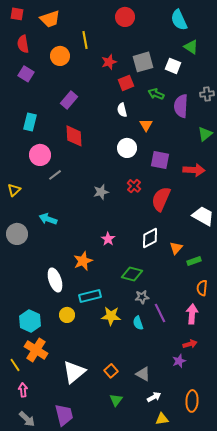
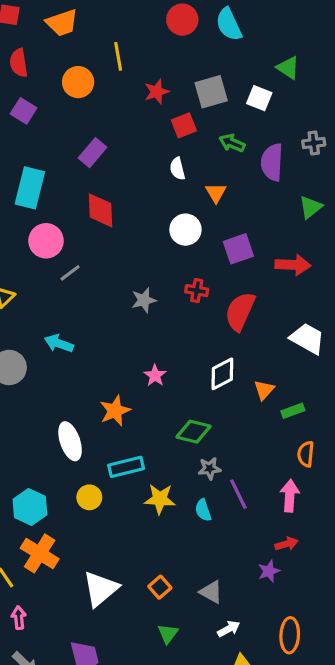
cyan semicircle: (179, 20) -> (229, 24), moved
cyan rectangle: (30, 122) -> (30, 188), size x1.4
purple square: (160, 160) -> (238, 249), turned -30
red cross: (134, 186) -> (197, 291), turned -32

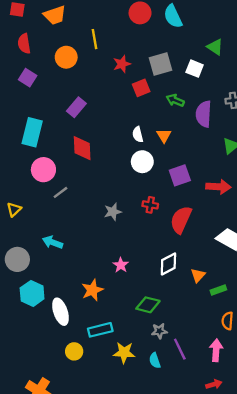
white semicircle: (177, 169) -> (138, 134), moved
cyan hexagon: (30, 507) -> (32, 293), moved

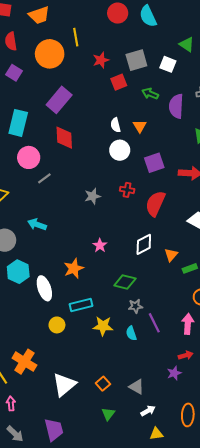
orange circle: (66, 57) -> (50, 54), size x1.4
purple rectangle: (76, 107) -> (59, 100), size x1.4

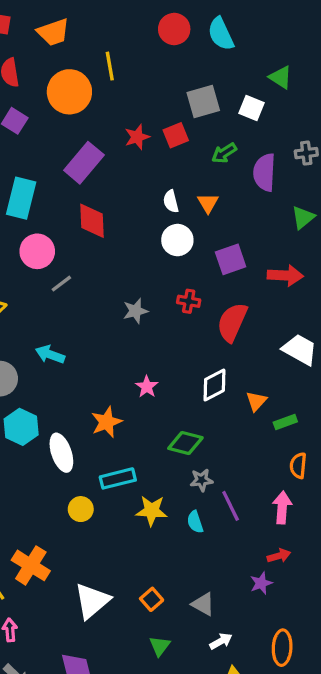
red star: (101, 60) -> (137, 137), moved
green arrow: (150, 94) -> (224, 153), turned -56

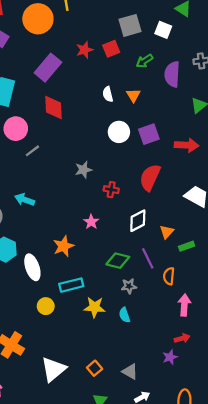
white circle: (177, 240) -> (119, 132), moved
red cross: (189, 301) -> (111, 190), moved
orange semicircle: (298, 466) -> (169, 276), moved
purple line: (231, 506) -> (148, 258), moved

